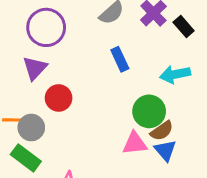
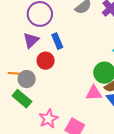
blue rectangle: (120, 59) -> (57, 41), moved

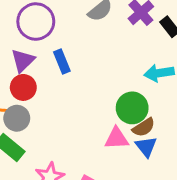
red circle: (46, 61) -> (23, 87), moved

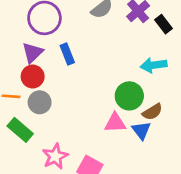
gray circle: (17, 118) -> (40, 102), moved
brown semicircle: (144, 127) -> (152, 112), moved

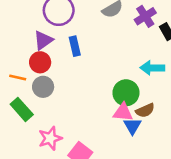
pink triangle: (115, 123) -> (123, 112), moved

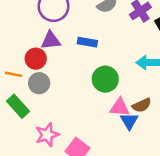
purple triangle: (43, 40) -> (51, 40), moved, turned 30
blue rectangle: (75, 46) -> (87, 42), moved, turned -66
green circle: (126, 93) -> (105, 79), moved

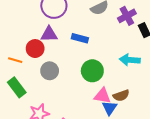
gray circle: (39, 83) -> (50, 71), moved

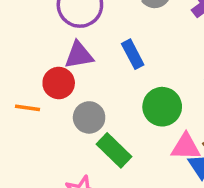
blue rectangle: (80, 38) -> (133, 54), turned 56
green rectangle: (17, 87) -> (114, 150), moved

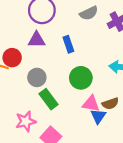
red circle: (59, 83) -> (12, 58), moved

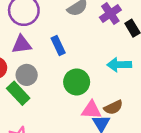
gray circle: (37, 77) -> (27, 75), moved
green rectangle: (48, 99) -> (18, 93), moved

